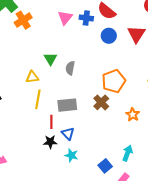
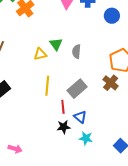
yellow triangle: (32, 77) -> (40, 54), moved
gray rectangle: (67, 105) -> (77, 89), turned -30

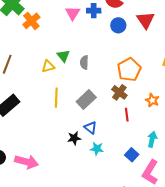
red line: (63, 107) -> (127, 115), moved
pink arrow: (15, 149) -> (26, 162), size x1.6

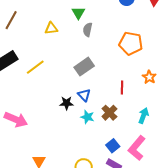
green triangle: (63, 56) -> (78, 13), moved
orange pentagon: (129, 70) -> (131, 43), turned 30
brown cross: (119, 92) -> (109, 113), moved
yellow line: (56, 98) -> (35, 67), moved, turned 42
blue square: (132, 155) -> (113, 146), moved

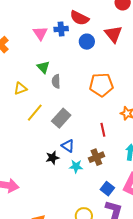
yellow line: (35, 67) -> (35, 113), moved
brown cross: (109, 113) -> (96, 157), turned 35

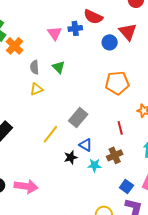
blue circle: (87, 42) -> (110, 42), moved
gray semicircle: (56, 81) -> (34, 67), moved
yellow line: (35, 113) -> (50, 134), moved

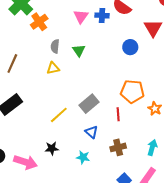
blue circle: (110, 42) -> (130, 47), moved
orange pentagon: (117, 83) -> (132, 91), moved
red line: (120, 128) -> (118, 114), moved
black star: (71, 157) -> (52, 148), moved
cyan star: (94, 165) -> (83, 157), moved

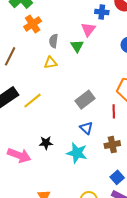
pink triangle: (81, 17) -> (88, 29), moved
orange cross: (39, 22) -> (33, 24), moved
yellow line: (59, 115) -> (32, 101), moved
cyan star: (83, 157) -> (77, 153), size x1.5

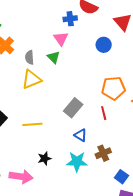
yellow triangle: (51, 63) -> (31, 79), size x1.5
yellow line: (32, 101) -> (32, 124), moved, turned 48
brown cross: (112, 145) -> (103, 153), moved

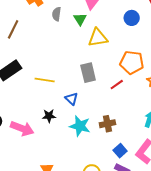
yellow triangle: (31, 79) -> (98, 38), moved
gray rectangle: (73, 108) -> (88, 73), turned -66
red line: (104, 113) -> (117, 85), turned 56
blue triangle: (81, 135) -> (71, 99), moved

